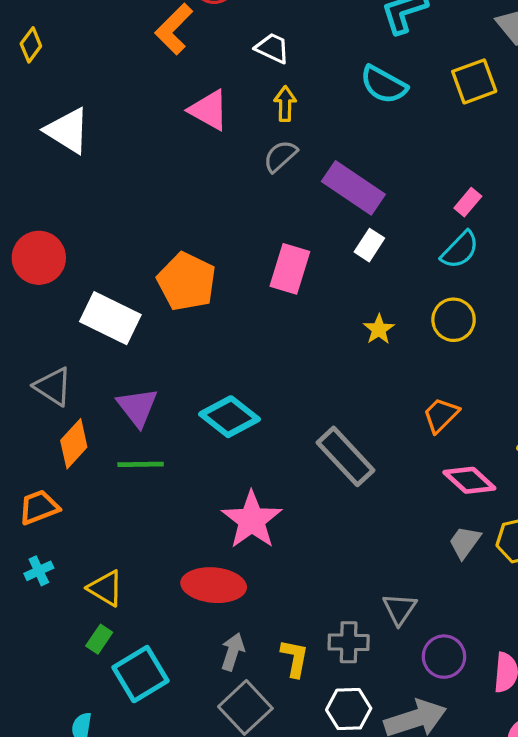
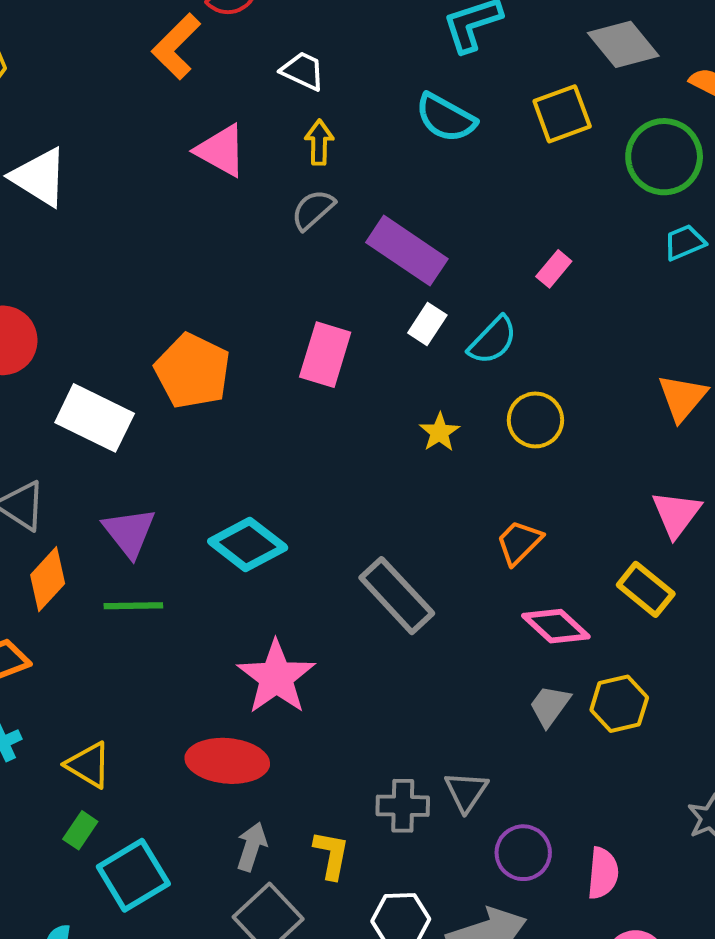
cyan semicircle: (460, 250) -> (493, 340), moved
gray cross: (349, 642) -> (403, 806), moved

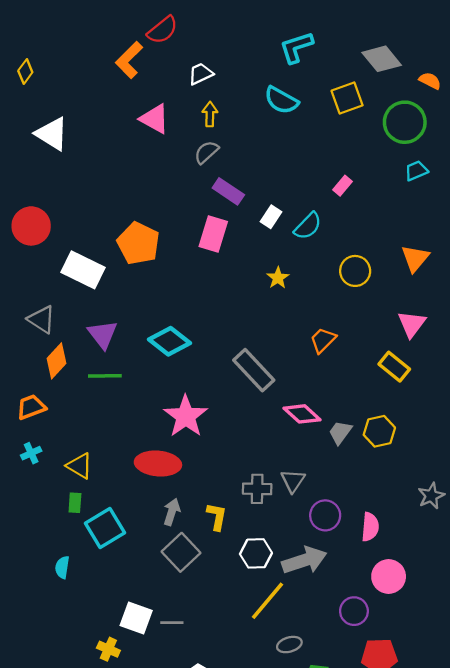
white trapezoid: (303, 71) -> (201, 74), turned -50
purple rectangle: (407, 251) -> (228, 191), moved, size x0.7
yellow circle: (535, 420) -> (355, 271), moved
pink diamond: (556, 626) -> (302, 414), moved
green rectangle: (80, 830) -> (75, 503), turned -30

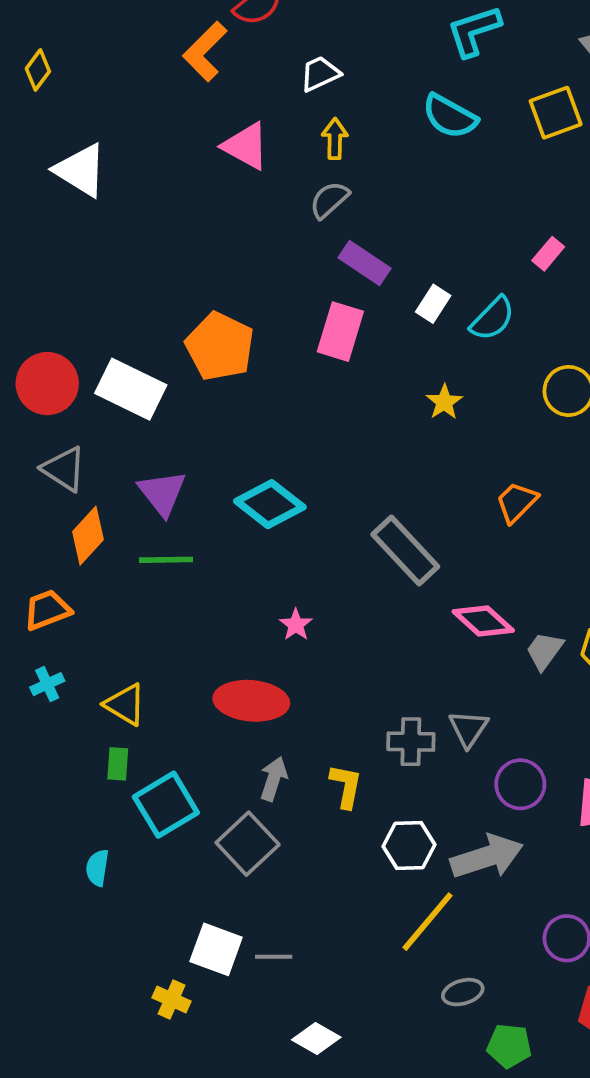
red circle: (31, 226) -> (47, 384), moved
pink star: (186, 416) -> (296, 625), size x0.5
gray square: (181, 552) -> (248, 844), moved

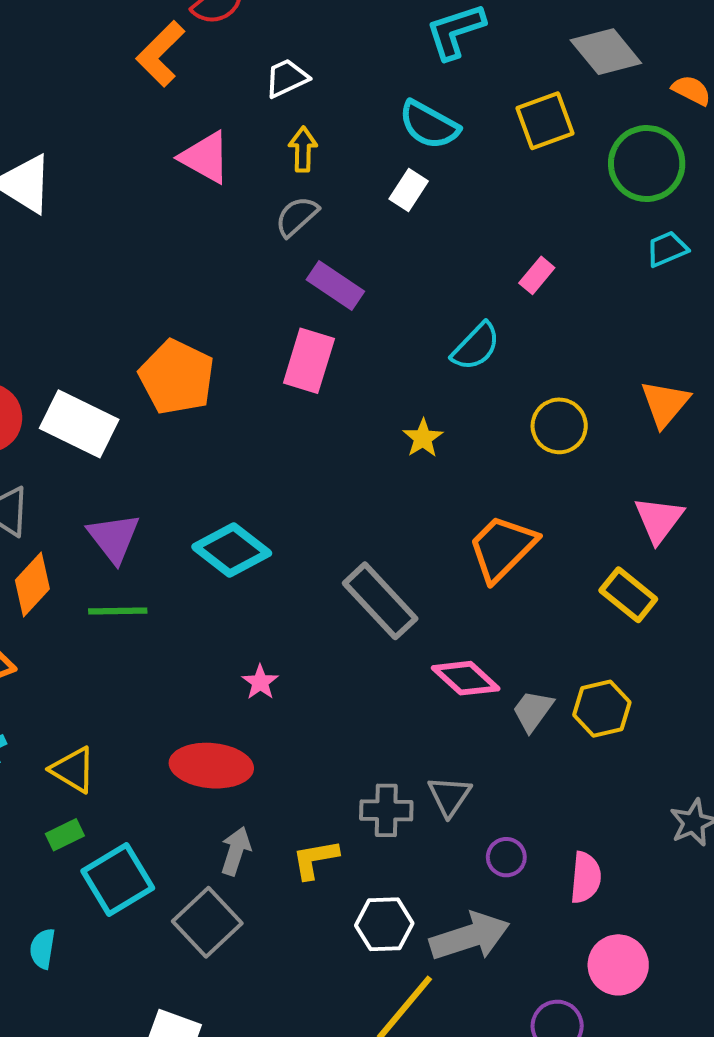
white rectangle: (433, 304) -> (409, 190), moved
orange trapezoid: (517, 502) -> (502, 548), size x1.5
green rectangle: (118, 764) -> (65, 835), turned 60
purple circle: (520, 784) -> (506, 857), size x0.7
yellow L-shape: (346, 786) -> (315, 859), turned -111

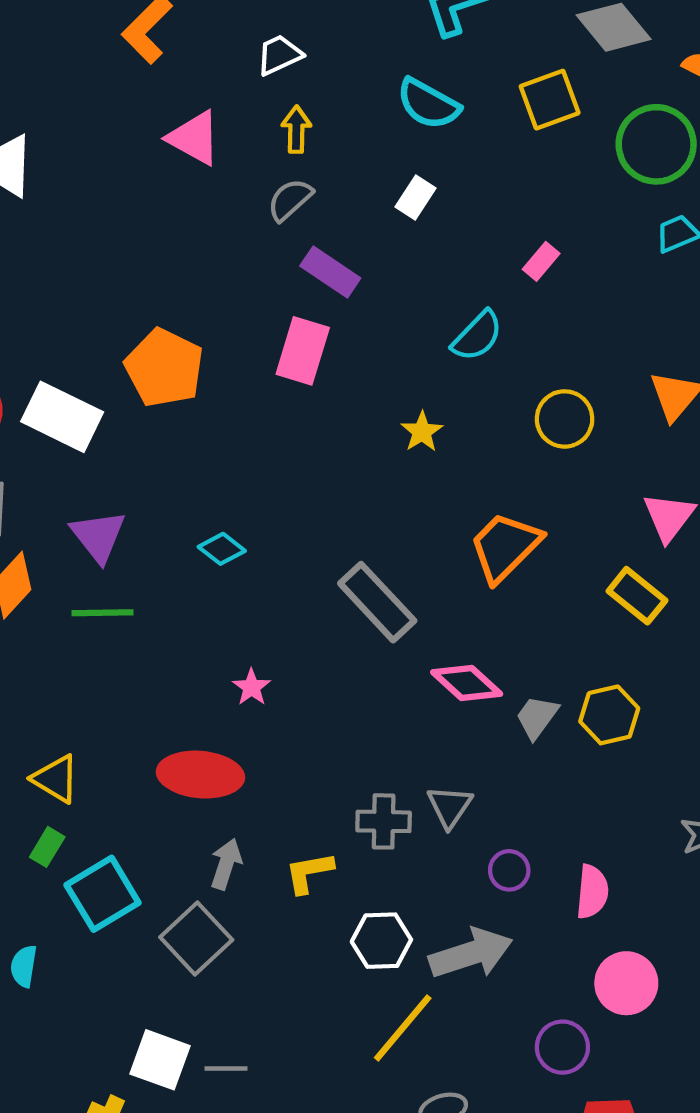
white rectangle: (409, 190) -> (416, 198), moved
cyan diamond: (232, 550) -> (222, 549), size x0.6
green rectangle: (65, 835) -> (47, 847), turned -33

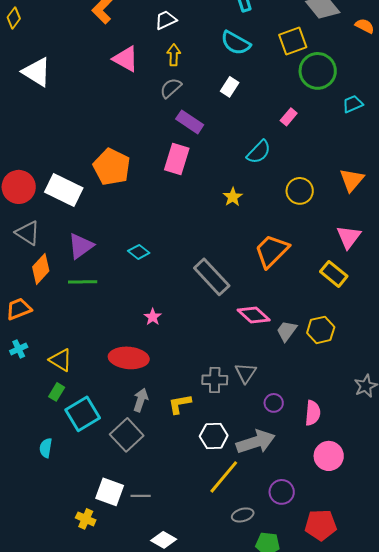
green circle: (656, 144) -> (318, 71), moved
purple triangle: (98, 536) -> (81, 246), turned 32
purple circle: (562, 1047) -> (282, 492), moved

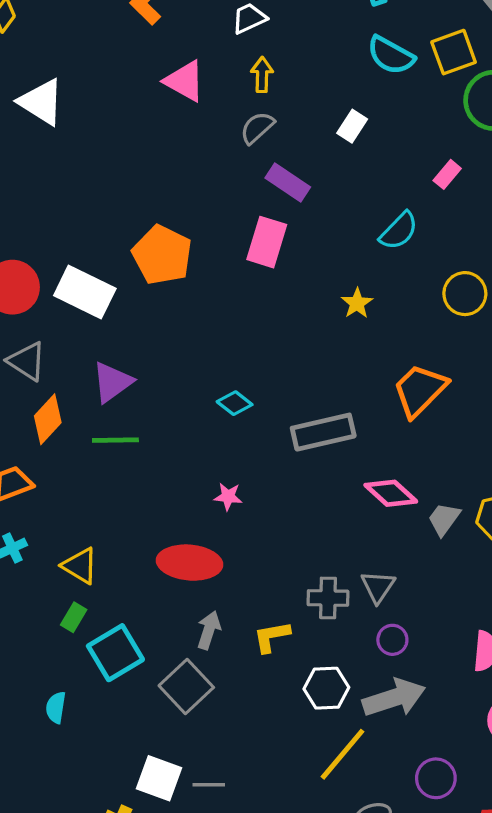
cyan semicircle: (236, 43) -> (391, 55), moved
cyan diamond: (139, 252) -> (235, 403), moved
gray rectangle: (212, 277) -> (323, 432), turned -60
pink star: (153, 317) -> (228, 496), turned -30
purple circle: (274, 403) -> (392, 640), moved

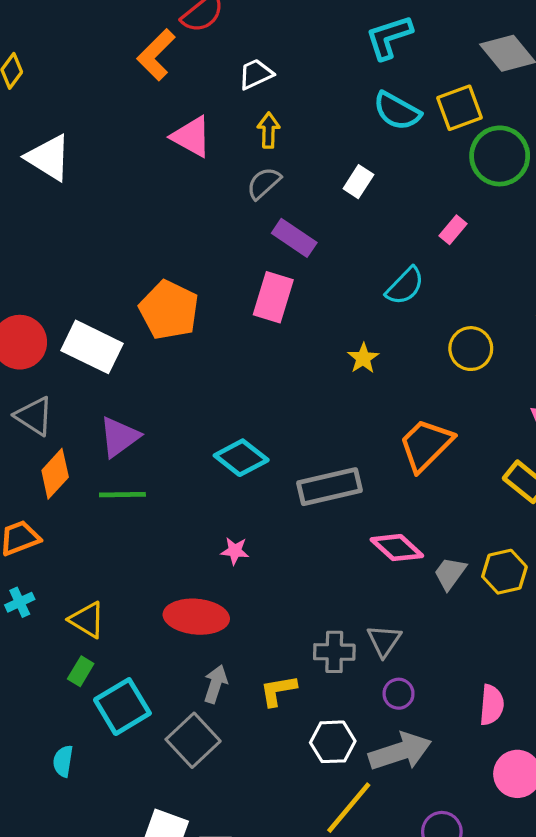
cyan diamond: (235, 403) -> (241, 458), size x1.5

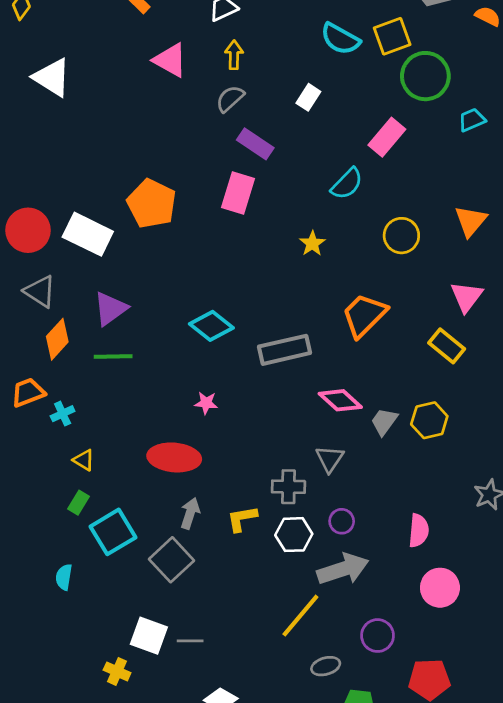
pink rectangle: (453, 230) -> (387, 137), size x1.6
cyan cross: (20, 602) -> (63, 414), moved
yellow triangle: (87, 620) -> (84, 460), size x0.7
gray triangle: (384, 641) -> (330, 459), moved
white hexagon: (333, 742) -> (294, 535), moved

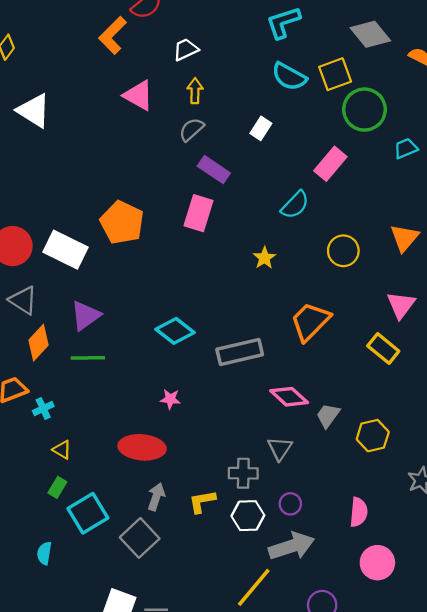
yellow hexagon: (429, 420) -> (373, 436), moved

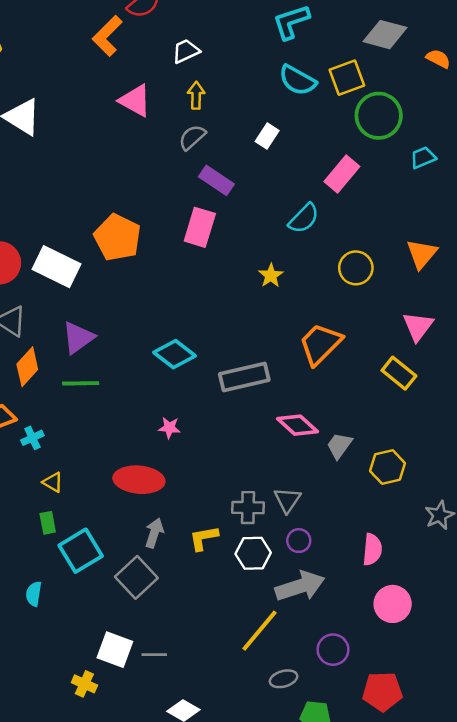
gray diamond: (370, 34) -> (385, 35), turned -36
gray triangle: (280, 449) -> (287, 500), moved
green rectangle: (57, 487) -> (48, 523), turned -42

